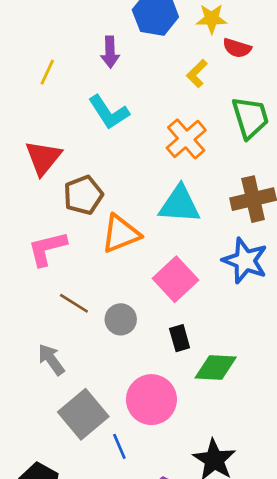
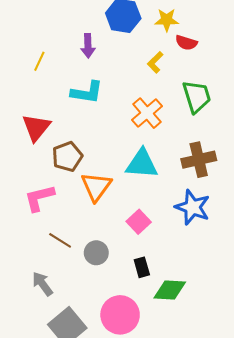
cyan L-shape: (109, 112) -> (87, 92), turned -48
orange triangle: (121, 234) -> (96, 187), turned -32
pink square: (176, 279) -> (139, 222), size x0.7

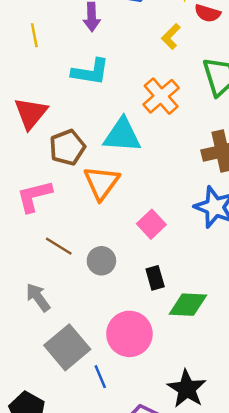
yellow line: (39, 61) -> (34, 35), turned -36
cyan triangle: (142, 164) -> (122, 135), moved

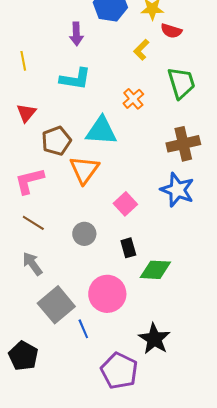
yellow line: (34, 35) -> (23, 61), moved
orange cross: (161, 96) -> (133, 99), size x0.7
red triangle: (31, 113) -> (26, 113), size x0.7
brown line: (59, 246) -> (33, 223), moved

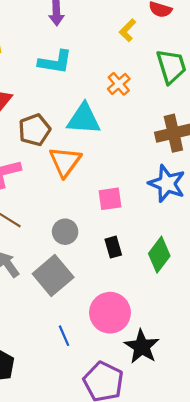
pink square: (125, 204) -> (110, 199), turned 35
green diamond: (155, 270) -> (159, 255), moved, turned -56
pink circle: (107, 294) -> (110, 313), moved
gray square: (56, 305) -> (53, 275), moved

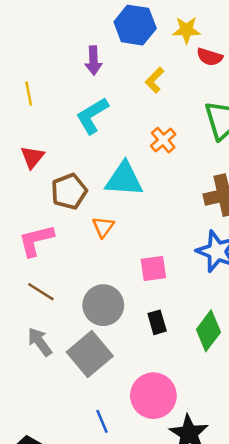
yellow L-shape: (128, 30) -> (155, 80), moved
cyan L-shape: (55, 62) -> (92, 116), turned 140
orange triangle: (65, 162) -> (103, 227), size x0.6
gray circle: (65, 232) -> (103, 305), size x1.4

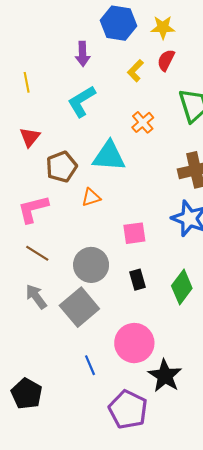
red semicircle: (210, 57) -> (166, 60), moved, turned 100
orange triangle: (103, 227) -> (91, 197), turned 36

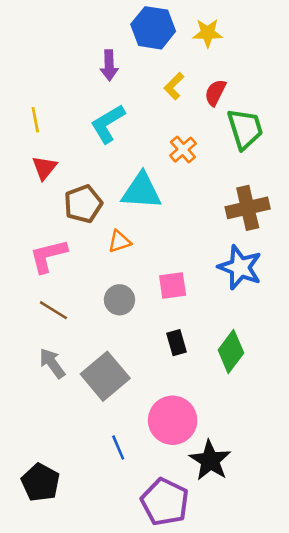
red semicircle: (166, 60) -> (215, 93), moved
yellow line: (27, 82) -> (35, 120), moved
gray circle: (91, 265) -> (119, 300), moved, size x0.7

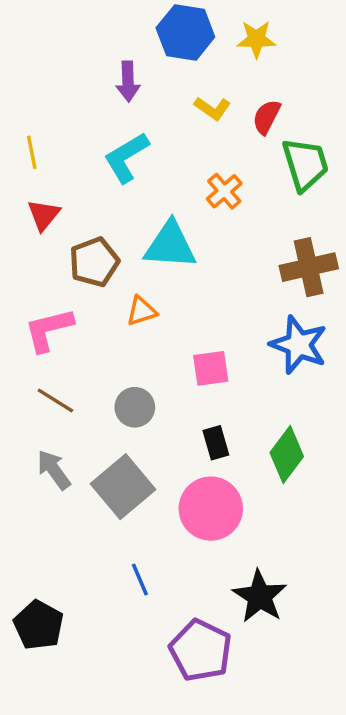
yellow L-shape: (174, 86) -> (212, 108), turned -100
gray circle: (119, 300) -> (135, 407), moved
pink circle: (173, 420) -> (211, 509), moved

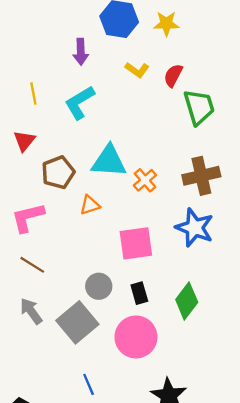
yellow line: (32, 152) -> (33, 94), moved
orange cross: (224, 191) -> (145, 180), moved
pink square: (211, 368) -> (136, 243), size x1.4
gray circle: (135, 407) -> (99, 286), moved

